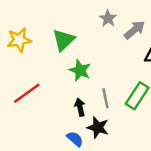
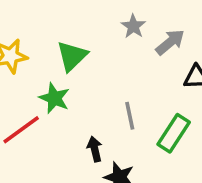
green star: (80, 70) -> (54, 98), moved
gray line: (105, 98) -> (130, 116), moved

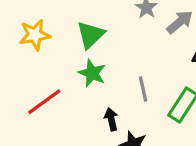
green star: (54, 98) -> (92, 73), moved

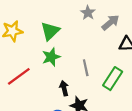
green star: (92, 73) -> (51, 57), turned 30

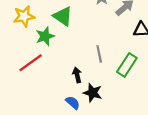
green triangle: (50, 31) -> (63, 16), turned -42
green star: (51, 57) -> (45, 36), moved

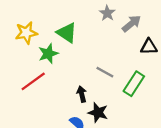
gray line: (99, 54) -> (105, 72), turned -49

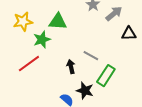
green triangle: (67, 33) -> (58, 22), turned -30
green rectangle: (134, 84) -> (106, 76), moved
black arrow: (82, 94) -> (71, 67), moved

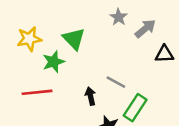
green triangle: (58, 22) -> (74, 39), turned 42
red line: (29, 64) -> (37, 92), turned 30

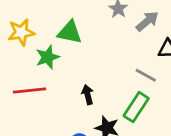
green triangle: (74, 39) -> (70, 32), turned -35
gray line: (116, 82) -> (146, 75), moved

